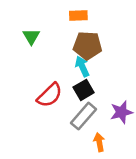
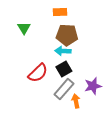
cyan arrow: (82, 66) -> (63, 51), turned -63
orange arrow: (99, 142) -> (76, 101), moved

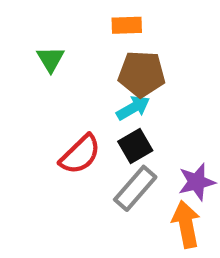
cyan arrow: (63, 51) -> (133, 108), turned 147
orange arrow: (76, 101) -> (186, 224), moved, size x1.5

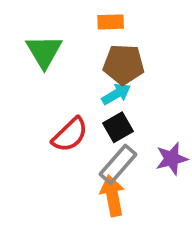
green triangle: (51, 59) -> (44, 51), size x1.5
orange arrow: (186, 224) -> (112, 196), moved

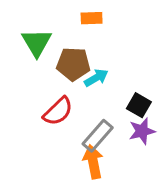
brown pentagon: (124, 64) -> (73, 64), moved
black square: (118, 127) -> (139, 105), moved, turned -30

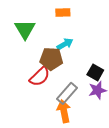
brown pentagon: (73, 64) -> (51, 59), moved
cyan arrow: (96, 78) -> (65, 44), moved

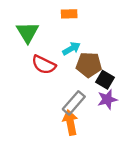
brown pentagon: (51, 59) -> (89, 65), moved
red semicircle: (40, 77) -> (44, 65), moved, turned 70

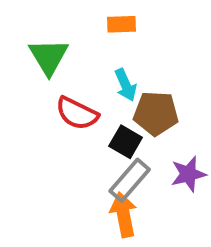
cyan arrow: (71, 49) -> (126, 85), turned 96
black square: (105, 80) -> (126, 142), moved

